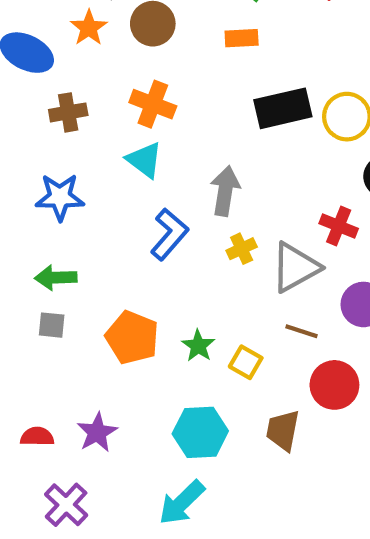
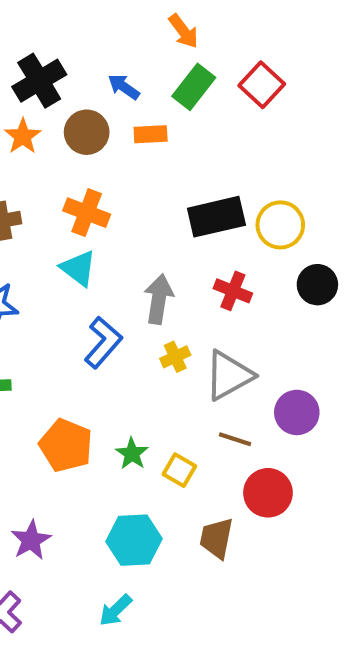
orange rectangle: (242, 38) -> (151, 134), moved
red cross: (339, 226) -> (233, 291), moved
cyan arrow: (182, 503) -> (115, 610), size x0.7

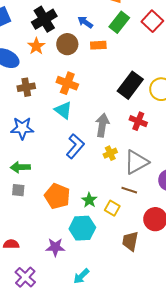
black rectangle: (216, 217) -> (130, 85), turned -40
brown line: (235, 439) -> (129, 190), moved
purple star: (31, 540) -> (55, 247), moved, turned 30
cyan hexagon: (134, 540) -> (82, 228), moved

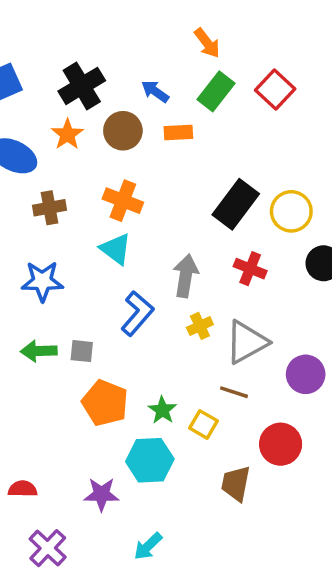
gray square: (18, 190) -> (82, 351), moved

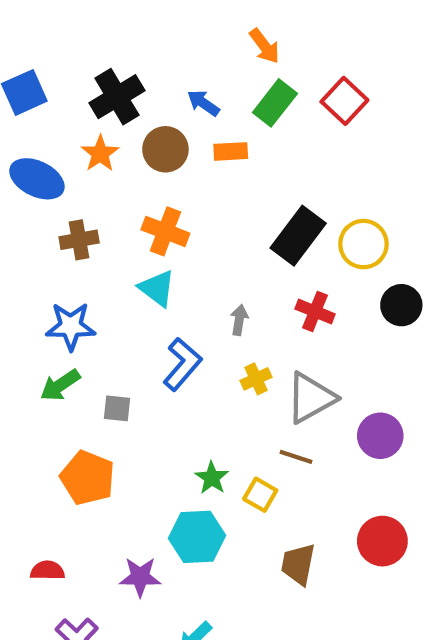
gray arrow: (186, 276) -> (239, 320), size x0.6
green arrow: (39, 351) -> (60, 385), moved, turned -32
orange pentagon: (105, 403) -> (88, 478), moved
red circle: (281, 444) -> (382, 541), moved

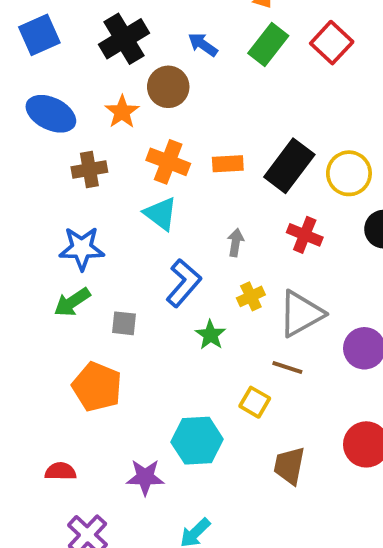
orange rectangle: (231, 151) -> (228, 164), moved
orange star: (100, 154) -> (122, 112), moved
green star: (212, 478) -> (211, 335), moved

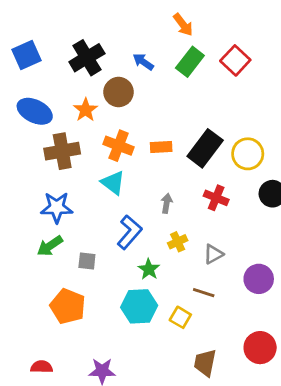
brown cross: (89, 170) -> (62, 151), size x1.4
gray triangle: (301, 314) -> (213, 254), size x0.6
cyan hexagon: (197, 441) -> (139, 306), moved

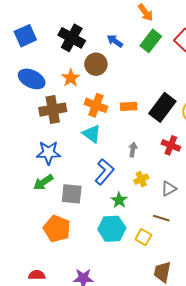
black cross: (87, 58) -> (72, 38), turned -30
gray square: (87, 261) -> (72, 194), size x1.5

